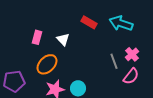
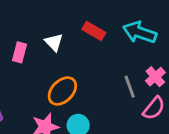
white triangle: (63, 39) -> (54, 42), moved
orange ellipse: (47, 64) -> (62, 91), moved

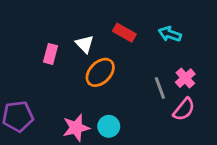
cyan arrow: (140, 32) -> (170, 34), size x0.7
orange ellipse: (62, 91) -> (100, 72), moved

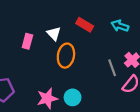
orange ellipse: (100, 72) -> (66, 56), turned -35

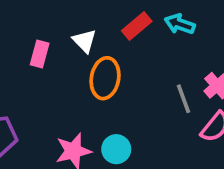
red rectangle: (85, 25) -> (137, 26), turned -70
cyan arrow: (120, 26) -> (180, 24), moved

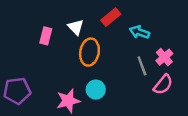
cyan arrow: (180, 24) -> (139, 32), moved
cyan circle: (116, 149) -> (96, 90), moved

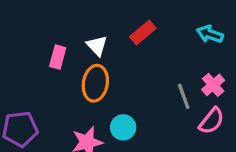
cyan arrow: (139, 32) -> (210, 34), moved
orange ellipse: (89, 52) -> (95, 83), moved

